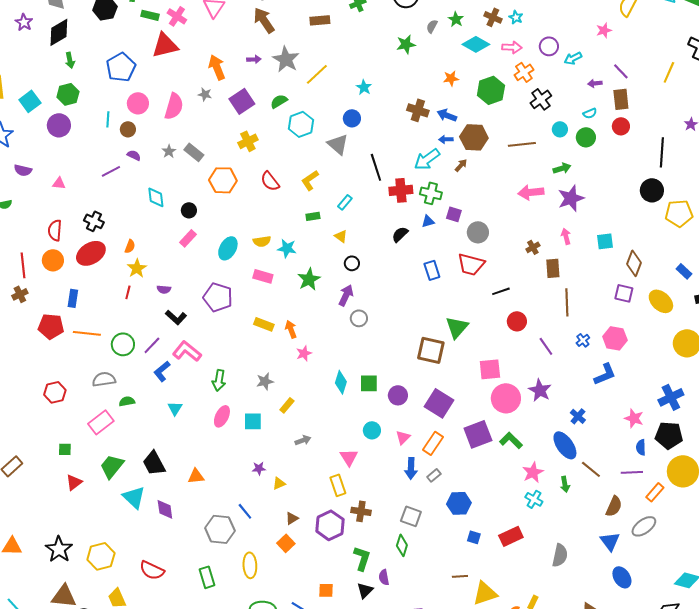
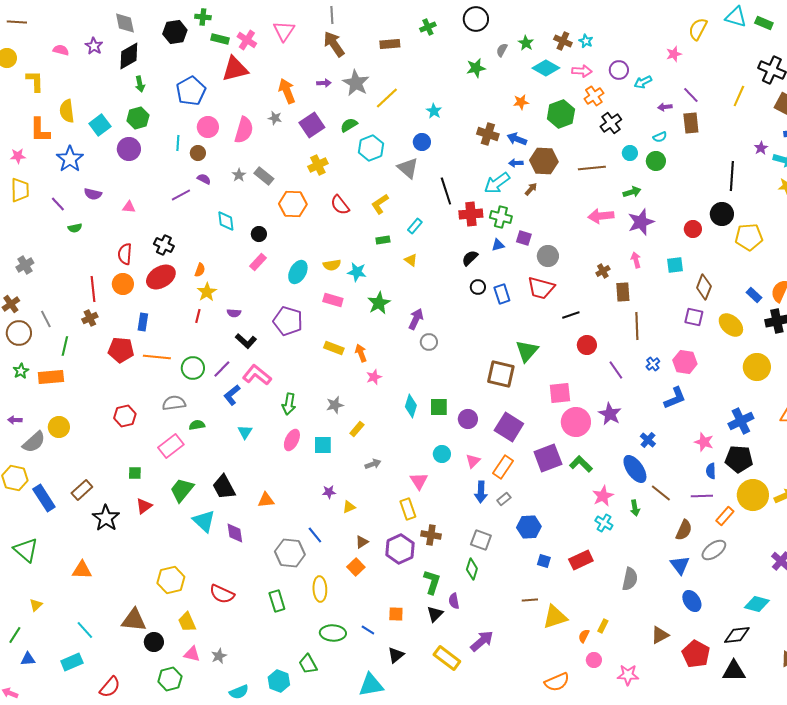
red circle: (621, 126) -> (693, 229), moved
black circle: (352, 263) -> (478, 287), moved
black star: (59, 549) -> (106, 518), moved

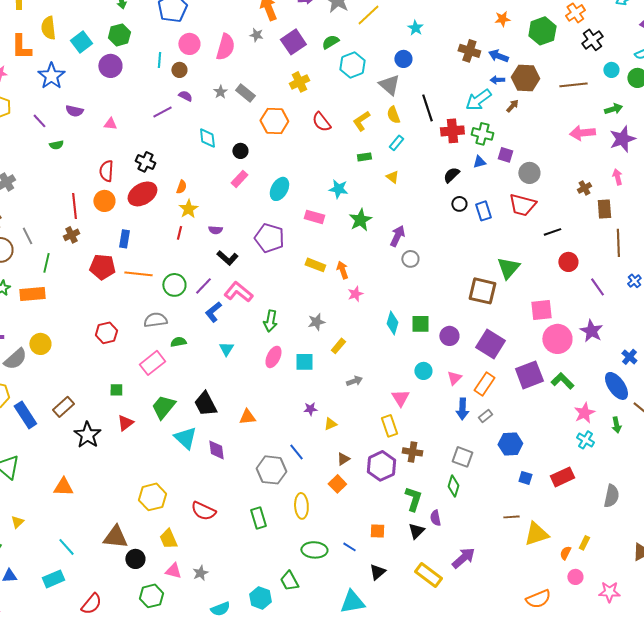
yellow semicircle: (332, 265) -> (393, 115), moved, turned 78

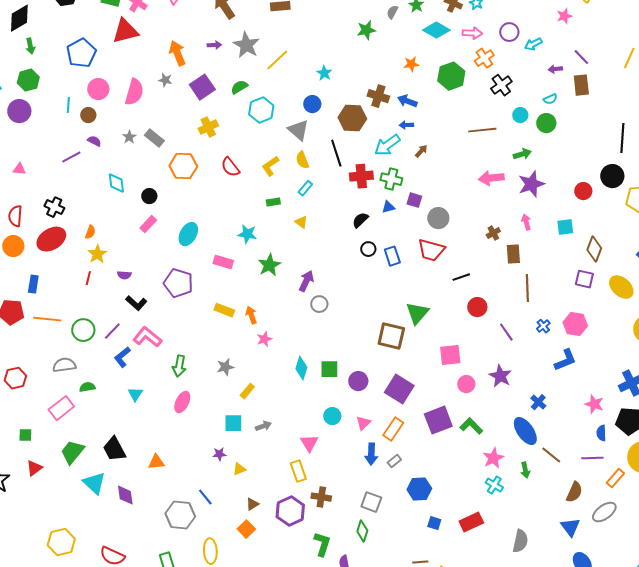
brown hexagon: (525, 78) -> (352, 118), moved
pink circle: (557, 339) -> (466, 384), size x0.6
cyan square: (304, 362) -> (233, 423), moved

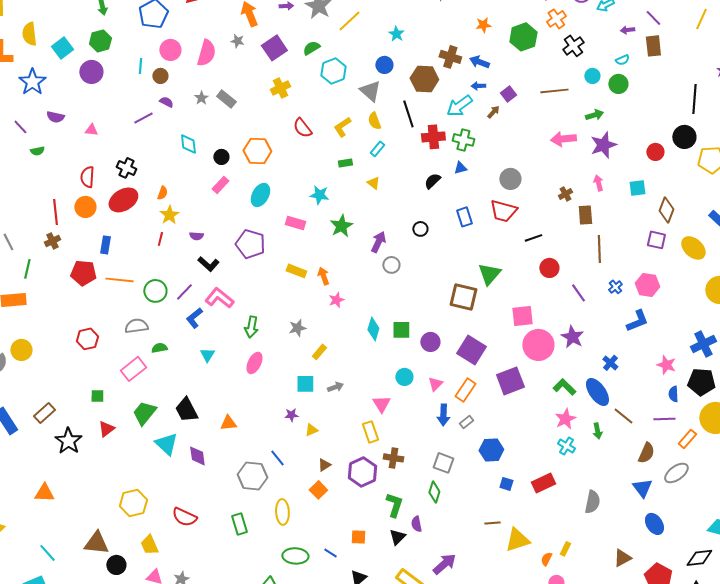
orange hexagon: (183, 166) -> (257, 151), moved
purple square: (414, 200) -> (508, 94), moved, turned 35
black circle: (368, 249) -> (420, 229), moved
pink circle: (466, 384) -> (538, 345), size x1.8
green L-shape: (471, 426) -> (564, 387), moved

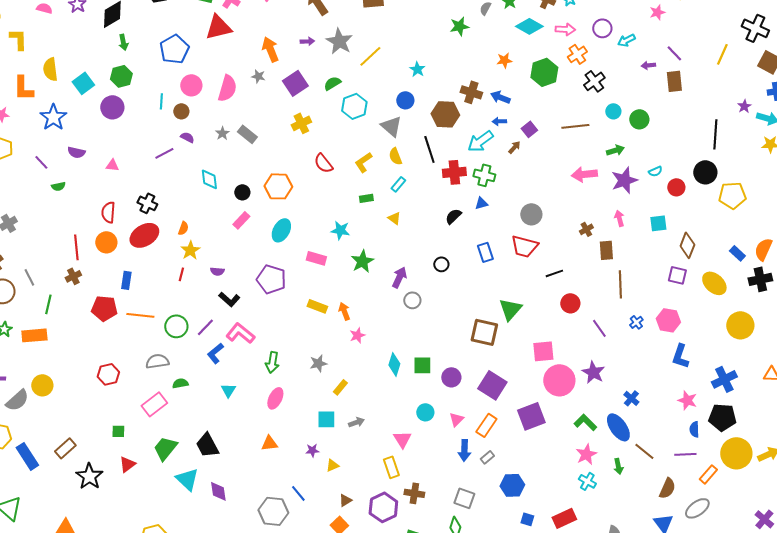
cyan semicircle: (622, 60) -> (655, 171), moved
blue L-shape: (637, 321) -> (680, 356), moved, turned 130
orange triangle: (228, 423) -> (269, 443), moved

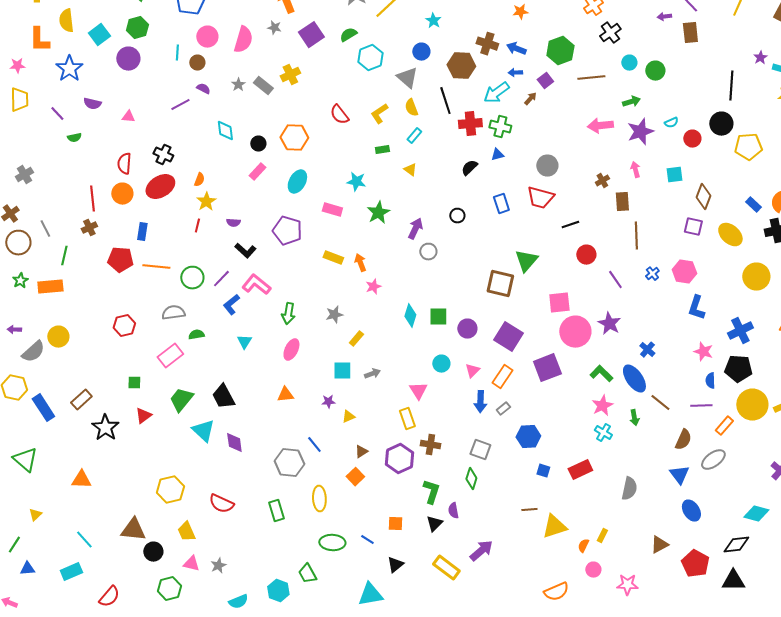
green hexagon: (544, 72) -> (560, 51), moved
yellow cross: (301, 123) -> (290, 75), moved

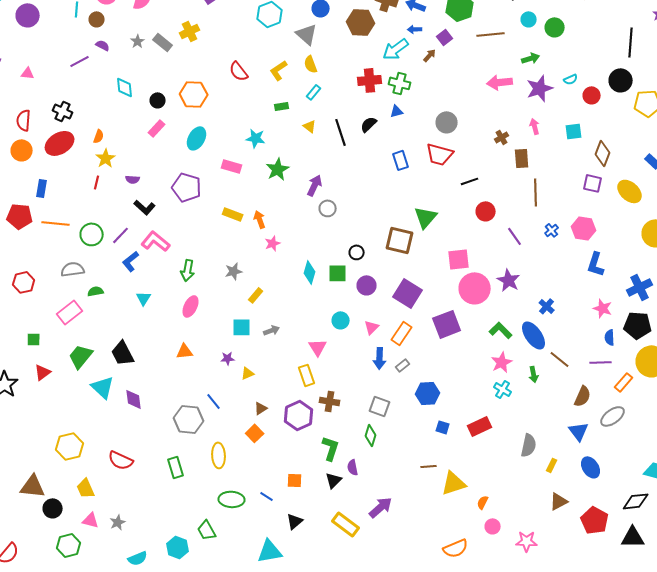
black line: (445, 101) -> (341, 132), moved
black circle: (457, 216) -> (357, 252), moved
yellow rectangle: (602, 536) -> (552, 465), moved

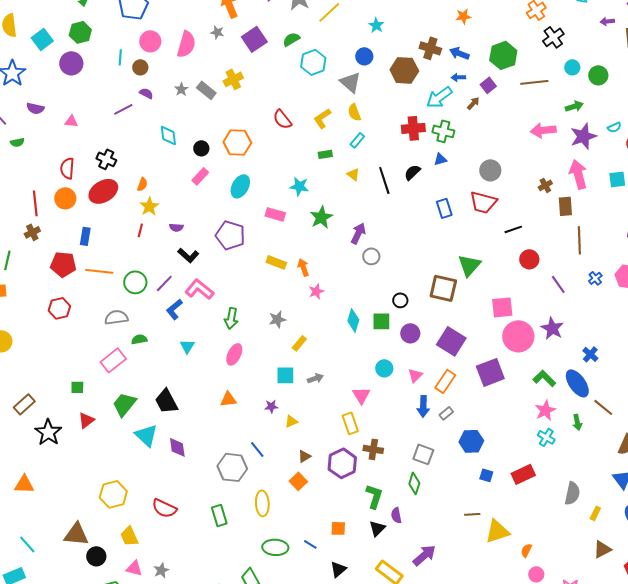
pink arrow: (535, 126) -> (578, 174), size x1.8
red hexagon: (24, 282) -> (59, 308), moved

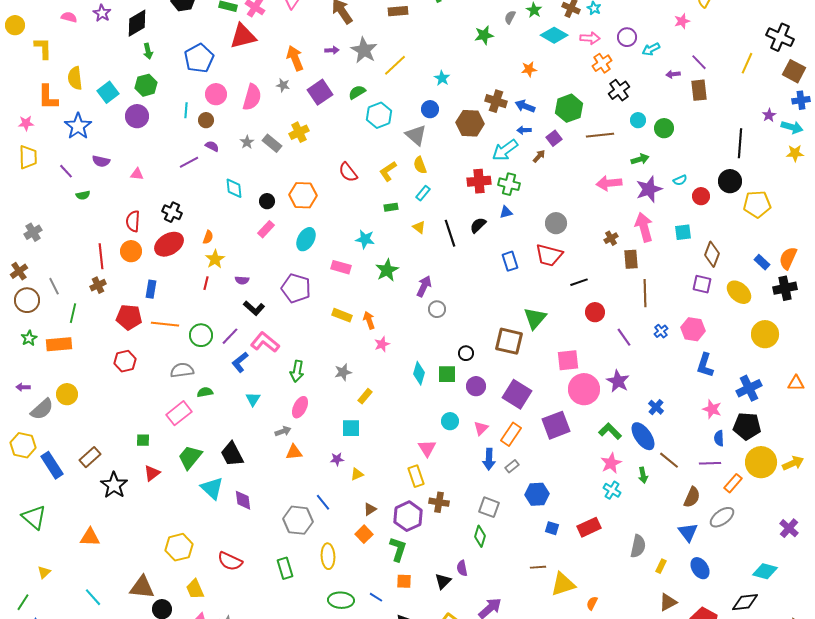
gray arrow: (315, 378) -> (283, 431), moved
green L-shape: (374, 496) -> (398, 549), moved

